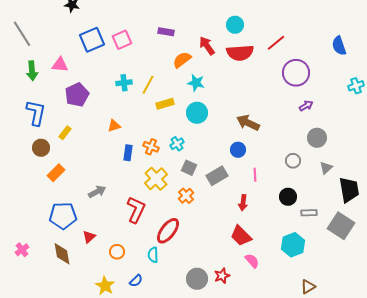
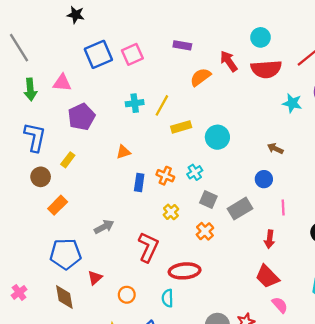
cyan star: (196, 83) -> (292, 103), moved
brown arrow: (248, 123) -> (275, 148), size x0.6
yellow cross: (156, 179) -> (171, 212), size x0.6
red ellipse: (168, 231) -> (185, 271), turned 48

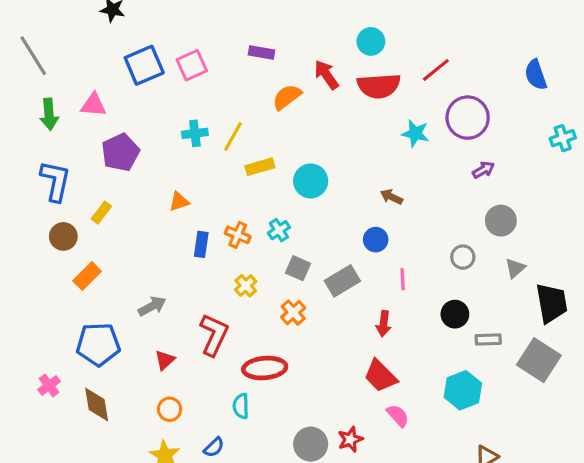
red triangle: (95, 278) -> (165, 360), moved
pink cross: (19, 292) -> (49, 385), moved
orange circle: (127, 295) -> (170, 409), moved

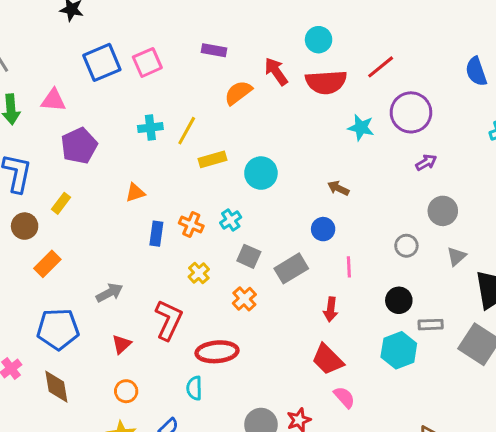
cyan hexagon: (463, 390) -> (399, 350), moved

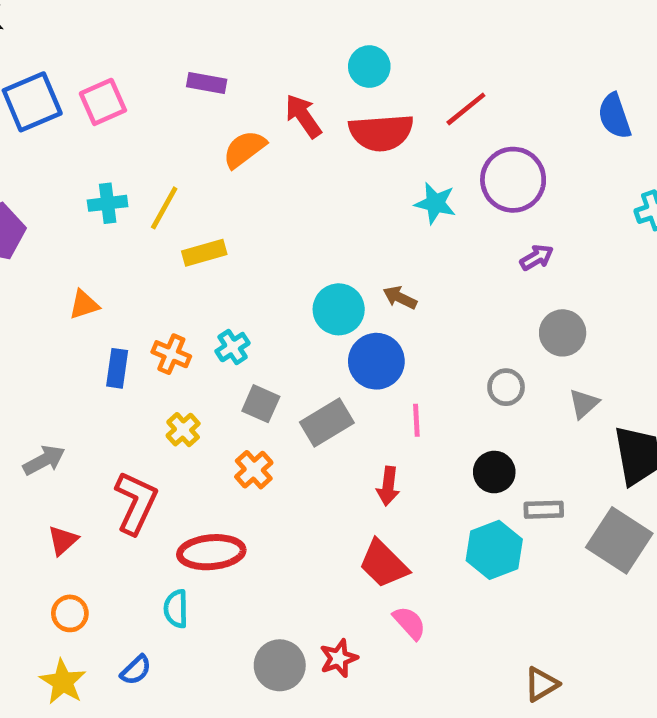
cyan circle: (261, 173) -> (339, 309), moved
blue circle: (323, 229) -> (376, 361), size x1.5

